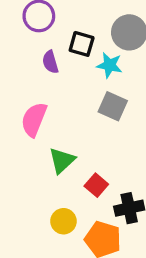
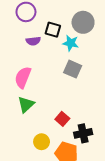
purple semicircle: (50, 62) -> (33, 41), turned -80
green triangle: (62, 160) -> (26, 104), moved

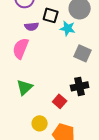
gray square: (73, 69) -> (83, 53), moved
pink semicircle: (23, 77) -> (21, 48), moved
black cross: (83, 133) -> (80, 86), moved

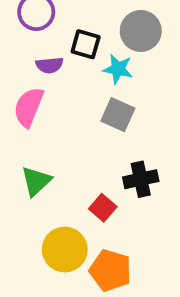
gray square: (83, 53) -> (118, 115), moved
yellow circle: (40, 123) -> (65, 250), size x1.5

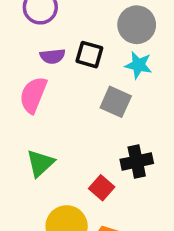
black square: (86, 44) -> (89, 55), moved
cyan star: (118, 69) -> (138, 65), moved

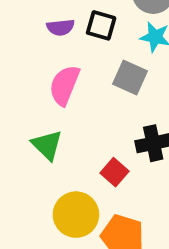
pink semicircle: (33, 95) -> (64, 85), moved
green triangle: (40, 163) -> (47, 145), turned -32

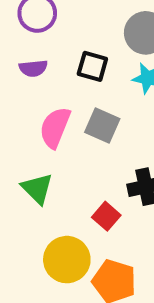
purple semicircle: (61, 27) -> (33, 68), moved
gray square: (130, 78) -> (102, 126), moved

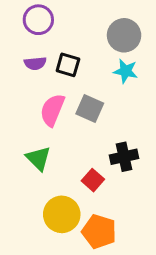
black square: (92, 66) -> (68, 65), moved

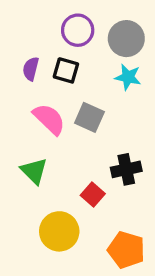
purple circle: (38, 20) -> (78, 30), moved
purple semicircle: (35, 63) -> (31, 69), turned 110
pink semicircle: (52, 110) -> (49, 119), turned 112
orange pentagon: (99, 231) -> (126, 250), moved

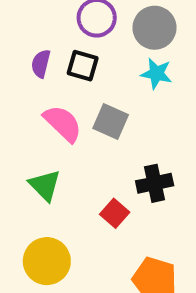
yellow circle: (59, 231) -> (47, 261), moved

